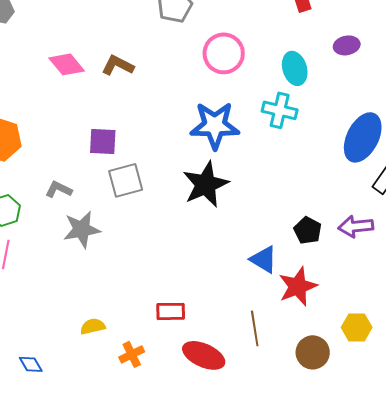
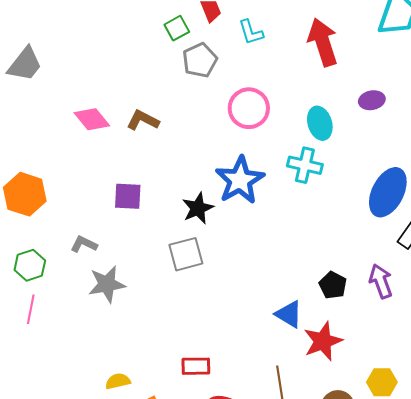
blue star: (215, 125) -> (240, 180), turned -30
gray square: (126, 180) -> (186, 254), moved
black star: (206, 184) -> (198, 208), moved, size x0.7
purple arrow: (356, 226) -> (381, 281), turned 76

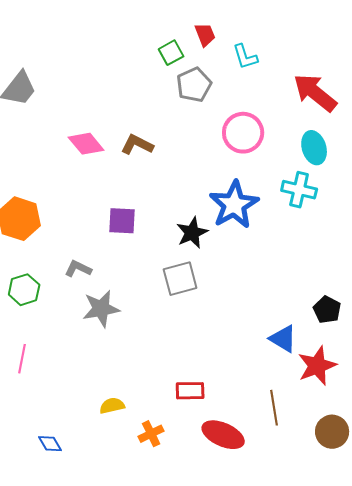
red arrow: (323, 42) -> (315, 93), moved, turned -33
pink line: (31, 309) -> (22, 359), moved

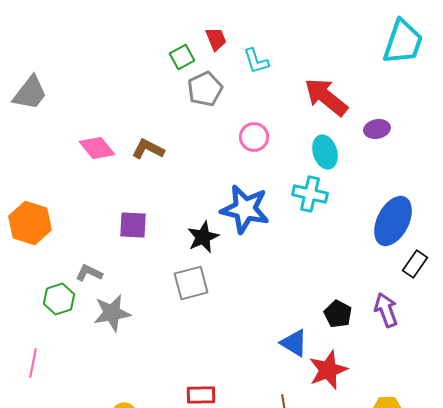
pink circle: (243, 133) -> (254, 137), size x0.7
blue star: (234, 205) -> (245, 209), turned -30
green hexagon: (24, 290) -> (59, 299), moved

